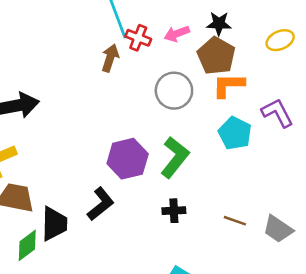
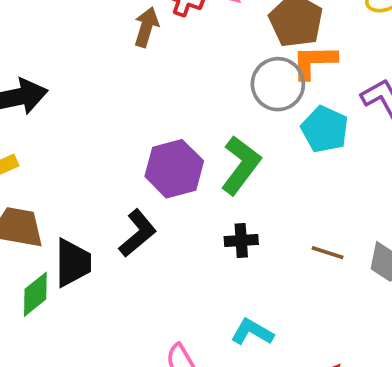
gray circle: (174, 91) -> (278, 84), moved

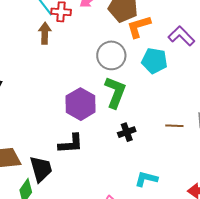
gray circle: (278, 84) -> (111, 55), moved
black L-shape: (138, 233) -> (71, 144), turned 52

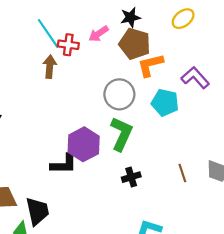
brown line: (174, 126) -> (182, 173), turned 66
black L-shape: (71, 144) -> (64, 164), moved

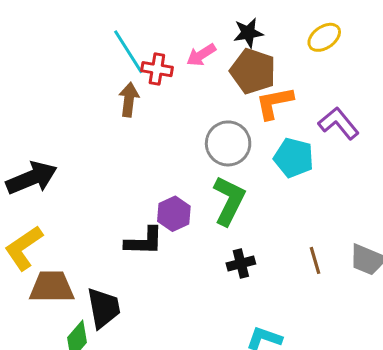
purple hexagon: (84, 144) -> (174, 214), size x0.7

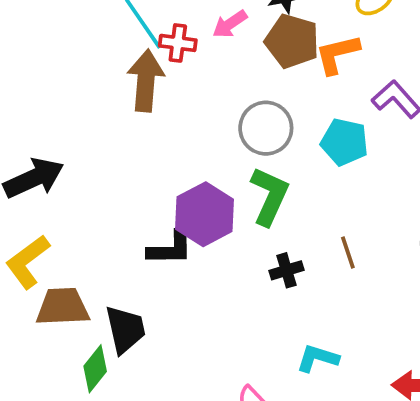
brown arrow: (129, 100) -> (146, 81), size x1.5
orange L-shape: (274, 103) -> (337, 54), moved
purple hexagon: (174, 214) -> (204, 214), size x1.5
brown line: (315, 260) -> (348, 253), moved

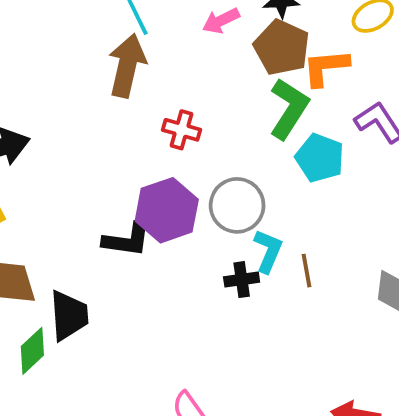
red cross: (178, 43) -> (182, 130), moved
gray circle: (266, 128) -> (237, 205), moved
green L-shape: (269, 196) -> (289, 109), moved
cyan L-shape: (318, 358) -> (268, 251), moved, turned 87

